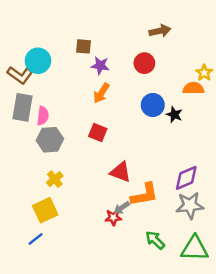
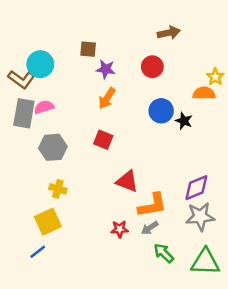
pink semicircle: (43, 116) -> (44, 107), moved, turned -114
yellow cross: (55, 179) -> (58, 189), turned -35
gray arrow: (122, 208) -> (150, 228), moved

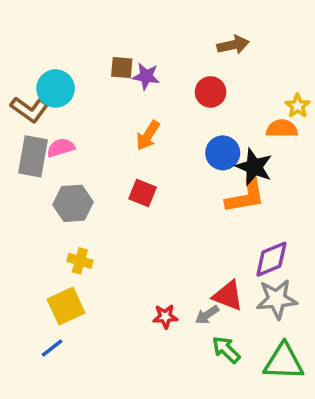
purple star: (106, 69) -> (146, 76), moved
black star: (184, 121) -> (254, 167), size x1.5
red triangle: (127, 181) -> (228, 296), moved
orange L-shape: (152, 205) -> (245, 196), moved

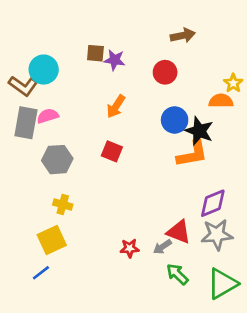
green triangle: (284, 362) -> (222, 284), turned -32

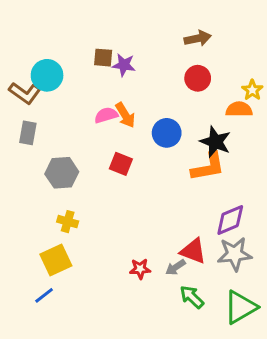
red circle: (165, 72) -> (198, 78), moved
orange arrow: (116, 106) -> (125, 115), turned -65
pink semicircle: (48, 116) -> (106, 115), moved
blue circle: (175, 120) -> (167, 133), moved
gray rectangle: (26, 123) -> (28, 133), size x0.7

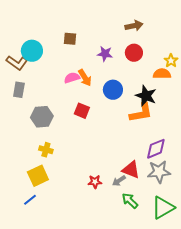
purple star: (124, 65) -> (105, 54), moved

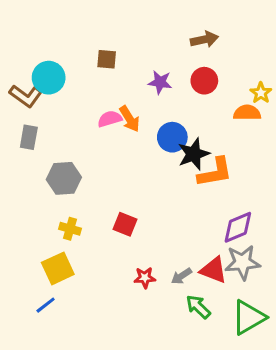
black star: (146, 96) -> (194, 154), moved, turned 30
red square: (82, 111) -> (125, 224), moved
red triangle: (131, 170) -> (213, 270), moved

